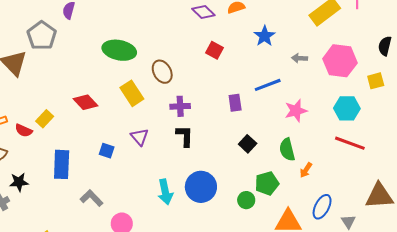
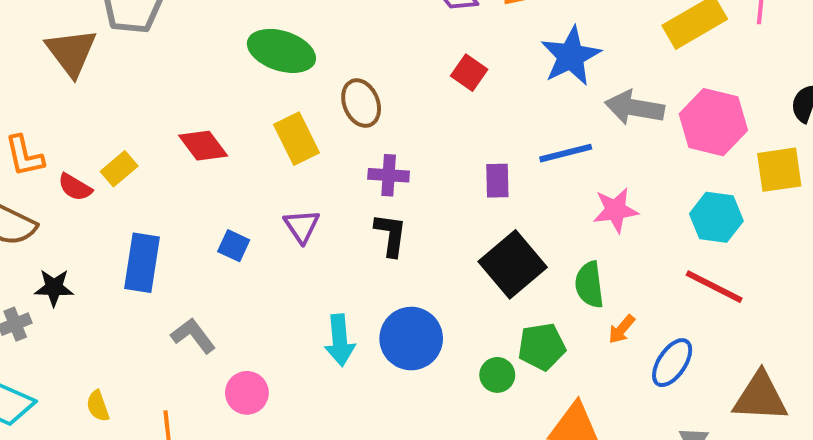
blue star: (265, 36) -> (571, 56), size x1.4
gray arrow: (300, 58) -> (635, 108), size x1.8
yellow square: (376, 81) -> (779, 170), size x1.4
black square: (248, 144) -> (513, 264), size x1.8
blue ellipse: (322, 207) -> (672, 363), moved

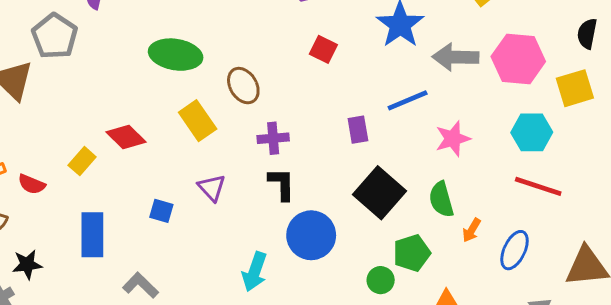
yellow rectangle: (119, 169) -> (82, 161), moved
blue circle: (411, 339) -> (311, 235), moved
cyan arrow: (340, 340) -> (255, 272), turned 33

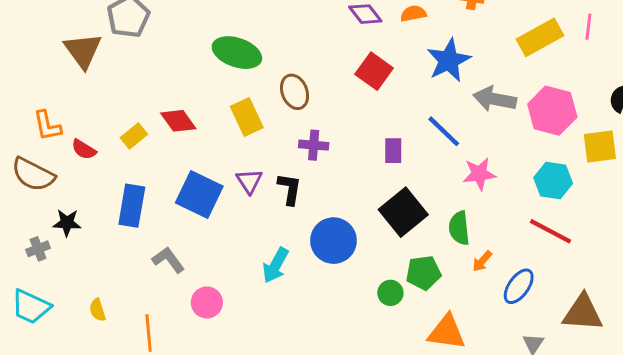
red square: (323, 49) -> (374, 71), size x1.4
blue line: (408, 100) -> (444, 131), turned 57
black L-shape: (282, 184) -> (290, 189), moved
blue square: (161, 211) -> (199, 195), size x2.0

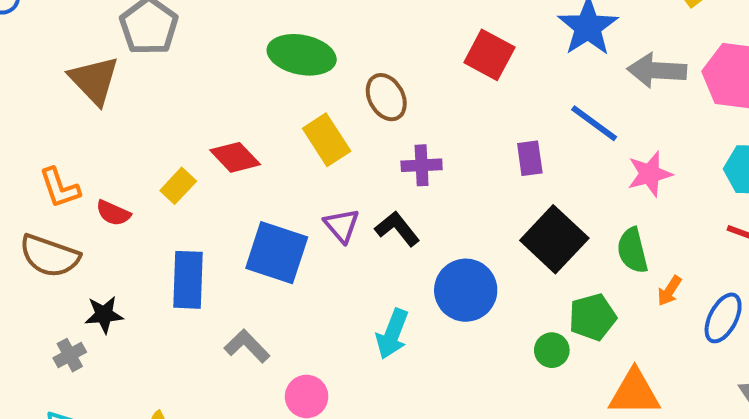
black L-shape: (290, 189) -> (397, 229), turned -40

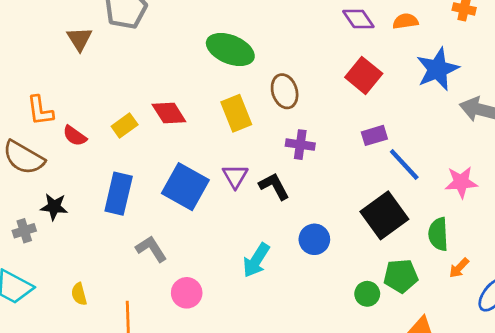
brown triangle: (94, 80) -> (79, 39), size x0.7
blue line: (594, 123) -> (404, 164), moved
purple rectangle: (530, 158) -> (374, 135), moved, turned 70
blue circle: (466, 290) -> (314, 239), size x0.7

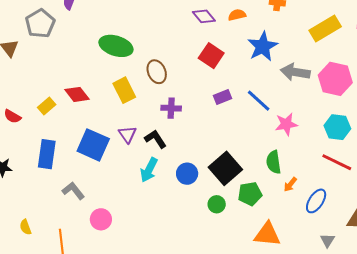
blue line: (404, 164) -> (259, 101), moved
black square: (384, 215) -> (225, 168), moved
cyan arrow: (256, 260) -> (149, 170), moved
green circle: (367, 294) -> (217, 204), moved

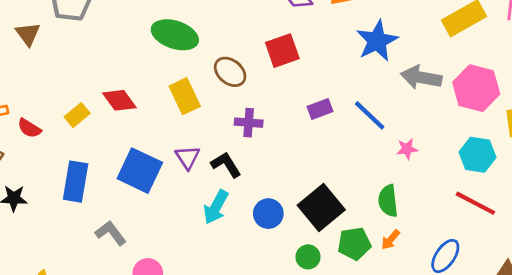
red square: (211, 56) -> (282, 51), moved, turned 35
brown ellipse: (157, 72) -> (230, 72), turned -30
pink star: (286, 124) -> (407, 149), size x0.7
orange arrow: (290, 184) -> (391, 240), moved

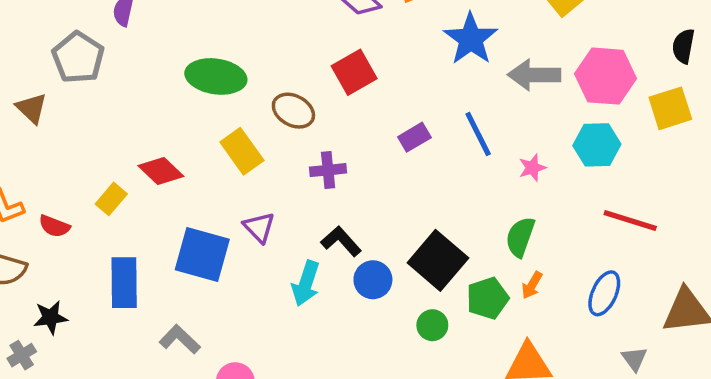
blue line: (370, 115) -> (478, 134), turned 30
cyan hexagon: (477, 155) -> (597, 145), moved
black L-shape: (226, 165) -> (341, 241), moved
green semicircle: (388, 201) -> (520, 237), turned 36

